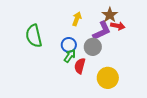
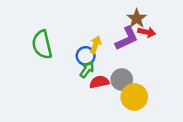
yellow arrow: (77, 19) -> (96, 45), moved
gray circle: (93, 47) -> (122, 80), moved
red semicircle: (80, 66) -> (99, 82), turned 63

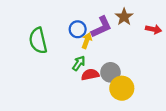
red arrow: (147, 32) -> (154, 29), moved
purple L-shape: (127, 38) -> (101, 27), moved
blue circle: (86, 56) -> (78, 29), moved

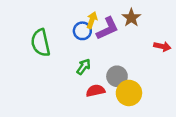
red arrow: (154, 29) -> (162, 46), moved
yellow arrow: (87, 41) -> (92, 20), moved
red semicircle: (90, 75) -> (95, 91), moved

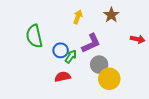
purple L-shape: (107, 28) -> (91, 43), moved
blue circle: (82, 31) -> (61, 50), moved
red semicircle: (95, 91) -> (63, 77), moved

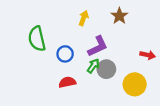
red arrow: (138, 39) -> (148, 55), moved
green arrow: (71, 56) -> (93, 66), moved
yellow circle: (109, 79) -> (135, 84), moved

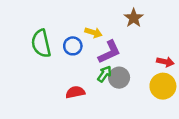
yellow arrow: (84, 18) -> (93, 33), moved, turned 88
blue circle: (65, 54) -> (73, 46), moved
yellow circle: (135, 84) -> (163, 86), moved

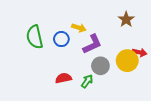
brown star: (134, 18) -> (126, 19), moved
green arrow: (104, 74) -> (87, 81), moved
yellow circle: (163, 86) -> (127, 61), moved

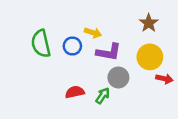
purple L-shape: (92, 44) -> (109, 52), turned 35
red arrow: (140, 52) -> (164, 79), moved
yellow circle: (127, 61) -> (150, 57), moved

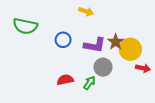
brown star: (149, 23) -> (116, 42), moved
yellow arrow: (93, 33) -> (86, 11), moved
green semicircle: (41, 44) -> (25, 26), moved, turned -65

